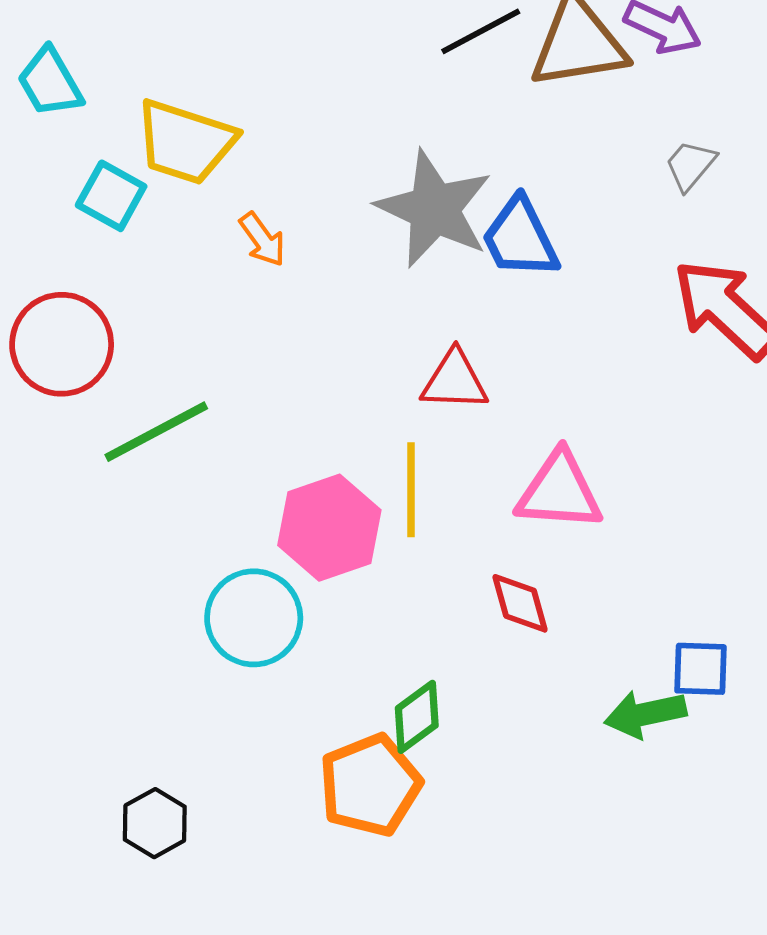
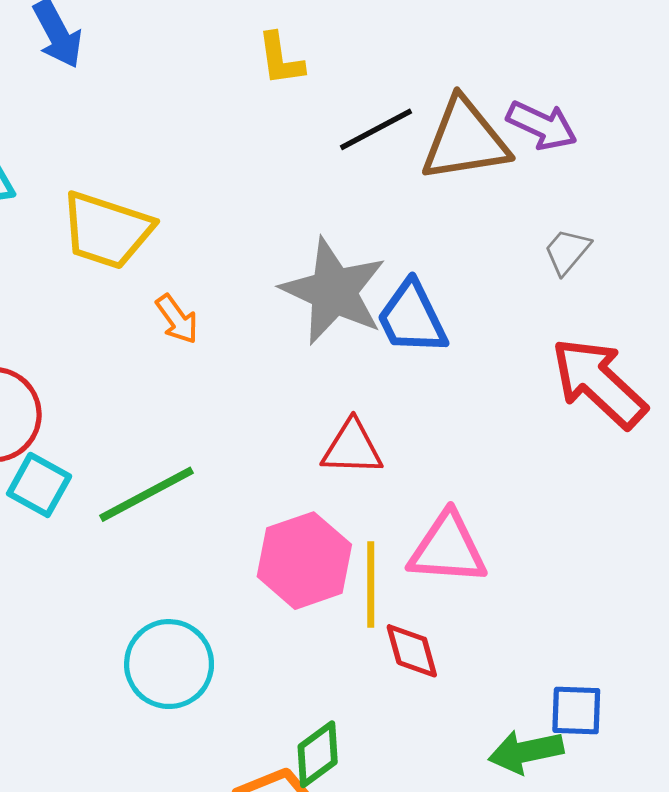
cyan square: (111, 196) -> (39, 485), moved
green line: (156, 432) -> (146, 494), moved
yellow line: (411, 490) -> (371, 584), moved
pink hexagon: (329, 528) -> (304, 561), moved

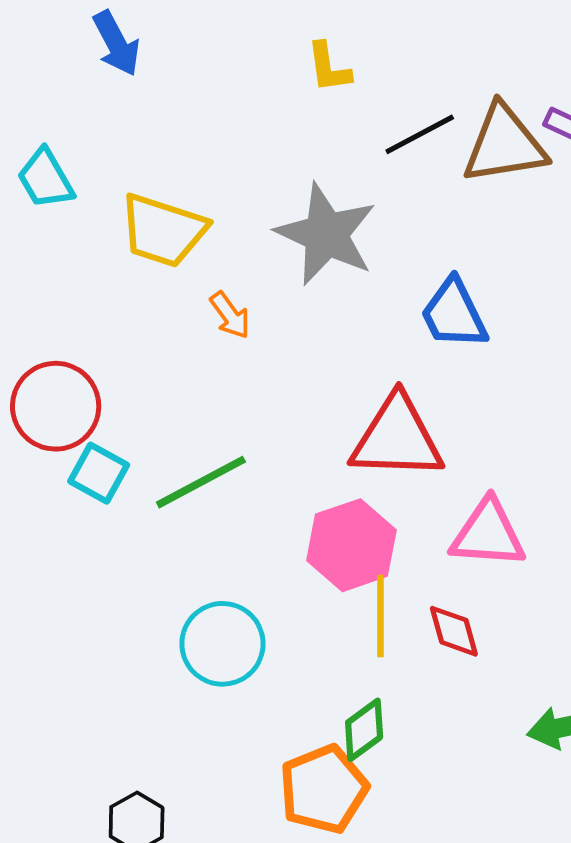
gray star: (334, 291) -> (326, 234), moved
red triangle: (352, 448) -> (397, 438), size x1.6
yellow line: (371, 584) -> (380, 616), moved

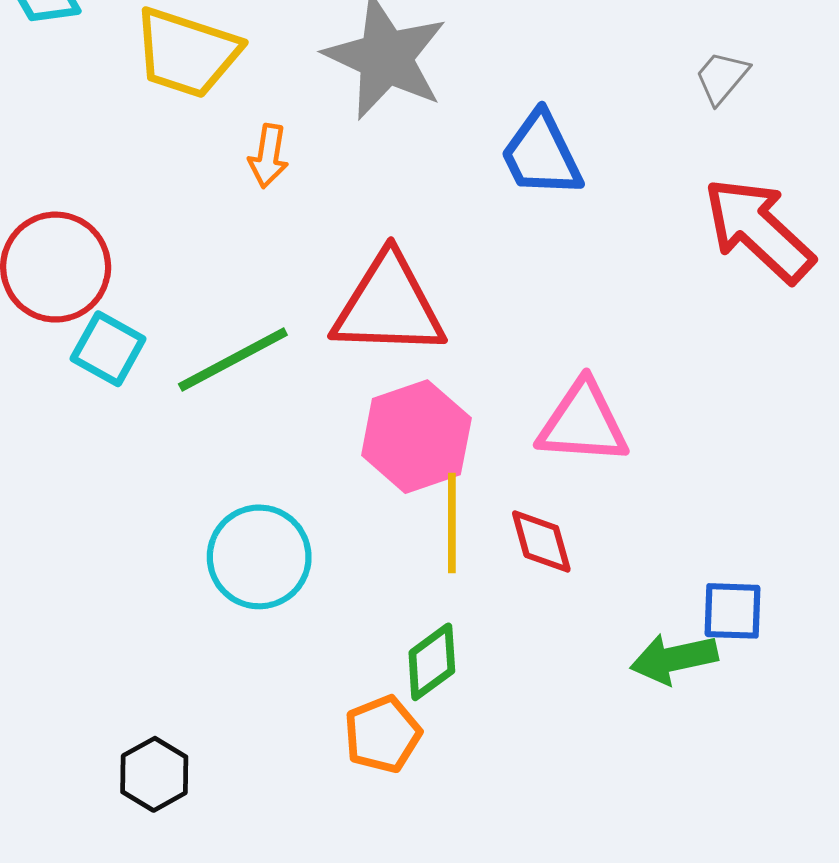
orange arrow: (230, 315) -> (268, 156), turned 45
red triangle: (397, 438) -> (389, 306), moved
orange pentagon: (324, 789) -> (382, 734), size x0.7

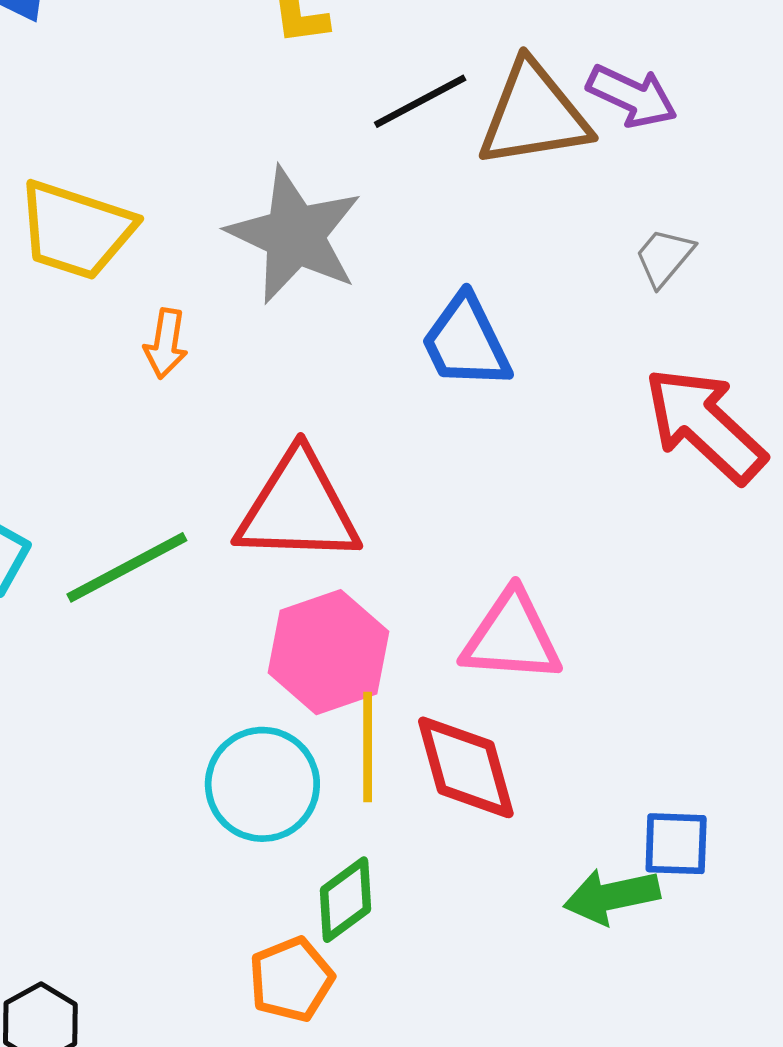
red diamond: (541, 541) -> (466, 767), size x1.5
cyan circle: (259, 557) -> (262, 784), moved

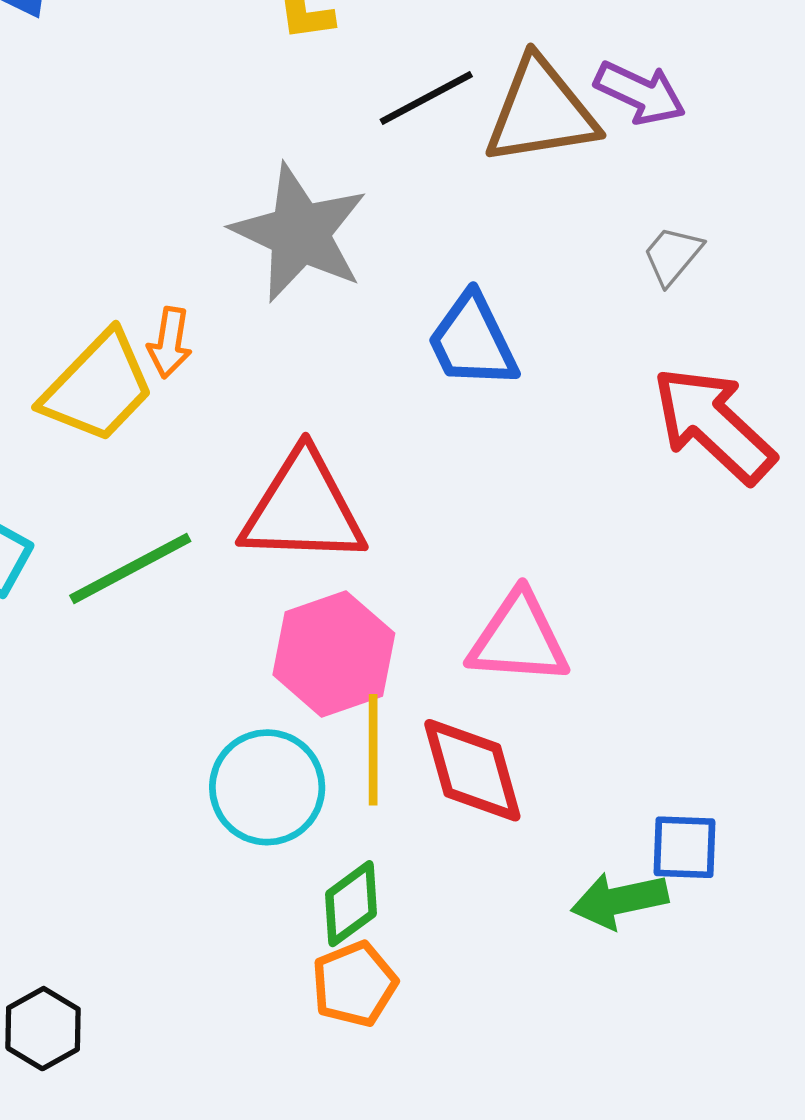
yellow trapezoid: (76, 230) -> (98, 387), moved, turned -64
orange pentagon: (291, 979) -> (354, 984), moved

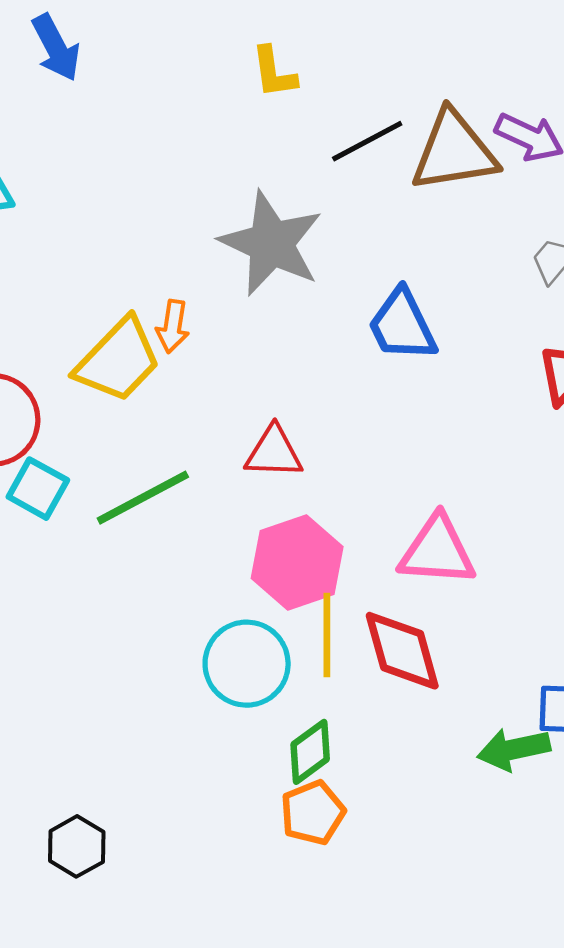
red triangle: (303, 509) -> (274, 452), size x0.6

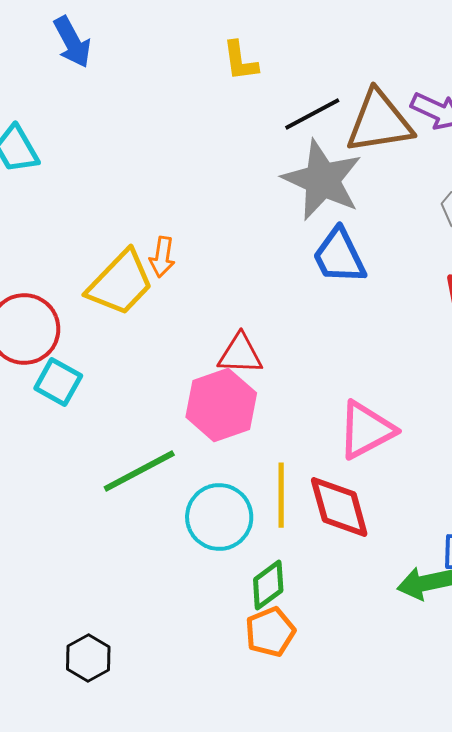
gray star: (271, 243) -> (322, 180), moved
green line: (143, 498) -> (139, 471), moved
pink triangle: (437, 551) -> (366, 430), turned -32
pink hexagon: (297, 562) -> (221, 405), moved

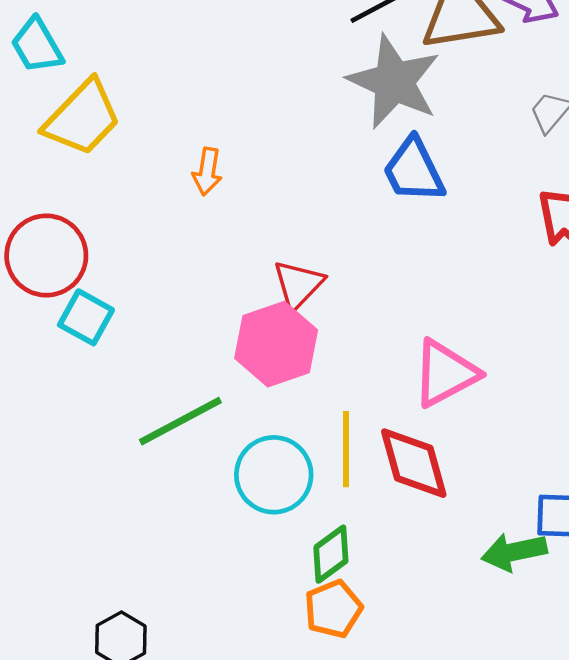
yellow trapezoid: (120, 283) -> (82, 118), moved
red triangle: (240, 354) -> (298, 285), turned -48

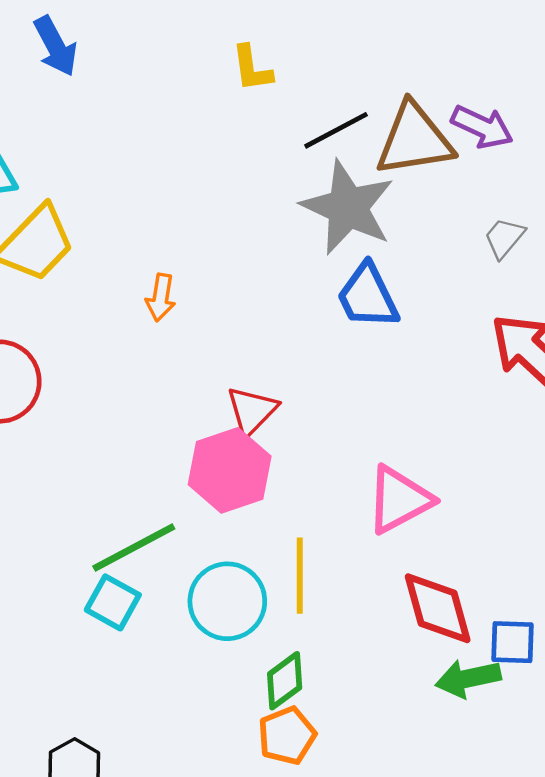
cyan square: (86, 317) -> (113, 602), moved
red diamond: (414, 463) -> (438, 608), moved

